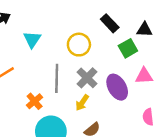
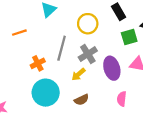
pink semicircle: (148, 117) -> (122, 99), moved

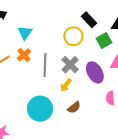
yellow circle: (88, 24) -> (73, 36), moved
orange cross: (38, 63) -> (24, 55), moved

